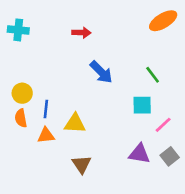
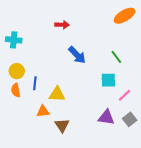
cyan cross: (18, 30) -> (14, 40), moved
orange triangle: (46, 135) -> (43, 111), moved

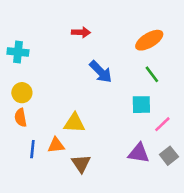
orange ellipse: (124, 16) -> (149, 40), moved
blue line: (35, 83) -> (32, 149), moved

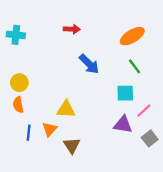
cyan cross: (18, 52) -> (16, 35), moved
orange triangle: (56, 145) -> (50, 129), turned -42
purple triangle: (139, 153) -> (123, 125), moved

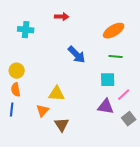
red arrow: (72, 29) -> (62, 17), moved
cyan cross: (16, 35) -> (26, 30), moved
green line: (135, 66) -> (116, 57), turned -48
blue line: (29, 133) -> (12, 110), moved

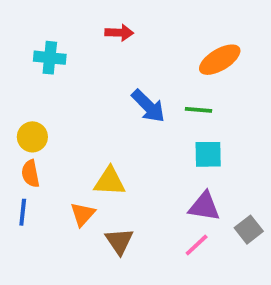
green line: (116, 57) -> (198, 110), moved
pink line: (124, 95) -> (197, 245), moved

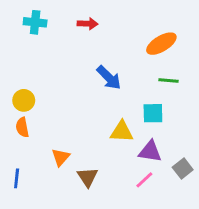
cyan cross: (50, 58) -> (35, 22), moved
green line: (198, 110) -> (168, 81), moved
yellow triangle: (110, 181) -> (122, 132), moved
blue line: (23, 212) -> (17, 178), moved

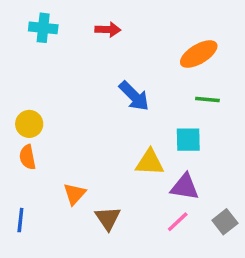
gray square: (183, 169) -> (225, 222), moved

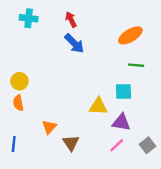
red arrow: (108, 30) -> (71, 19), turned -119
blue arrow: (134, 96) -> (74, 43), moved

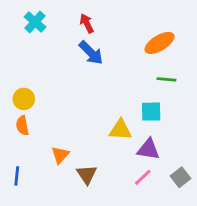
cyan cross: (29, 18) -> (35, 22), turned 36

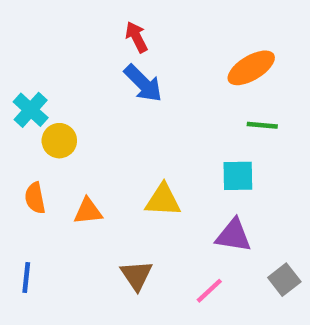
cyan cross: (35, 22) -> (31, 110), moved
yellow circle: (24, 99) -> (59, 141), moved
yellow triangle: (120, 130) -> (163, 200), moved
orange triangle: (60, 155) -> (88, 211), moved, turned 42
pink line: (143, 177) -> (209, 291), moved

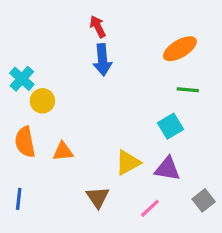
blue arrow: (143, 83) -> (102, 60), turned 40
cyan square: (238, 176) -> (170, 126), turned -30
orange semicircle: (35, 198) -> (25, 142), size x1.4
yellow triangle: (163, 200) -> (128, 162), moved, turned -32

